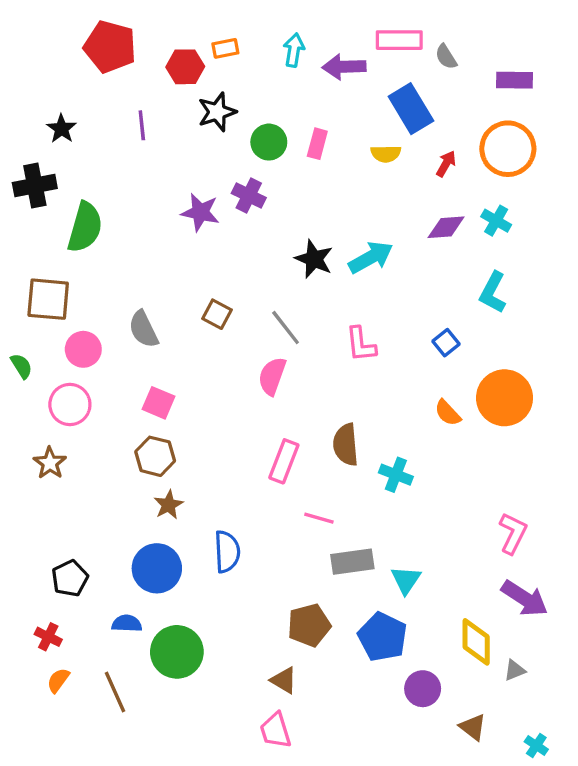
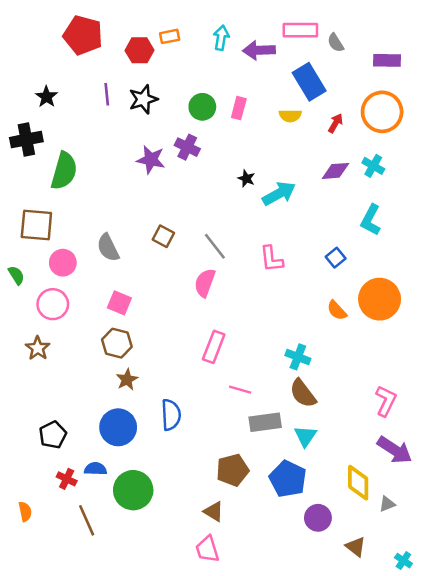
black star: (217, 112) -> (143, 99), moved
black star: (314, 259) -> (246, 178), moved, size x0.6
brown semicircle: (346, 445) -> (303, 393), moved, turned -32
red cross: (48, 637) -> (67, 479), moved
orange semicircle: (58, 680) -> (25, 512), moved, turned 132

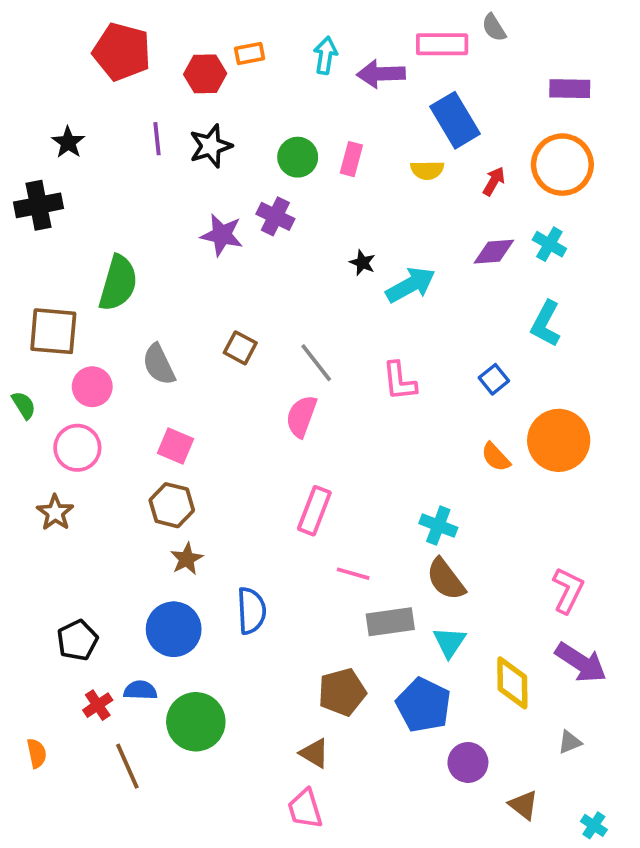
gray semicircle: (336, 43) -> (494, 28), moved
green semicircle: (64, 171) -> (118, 283), moved
red cross: (67, 479) -> (98, 705), turned 30
yellow diamond: (358, 483) -> (512, 683), moved

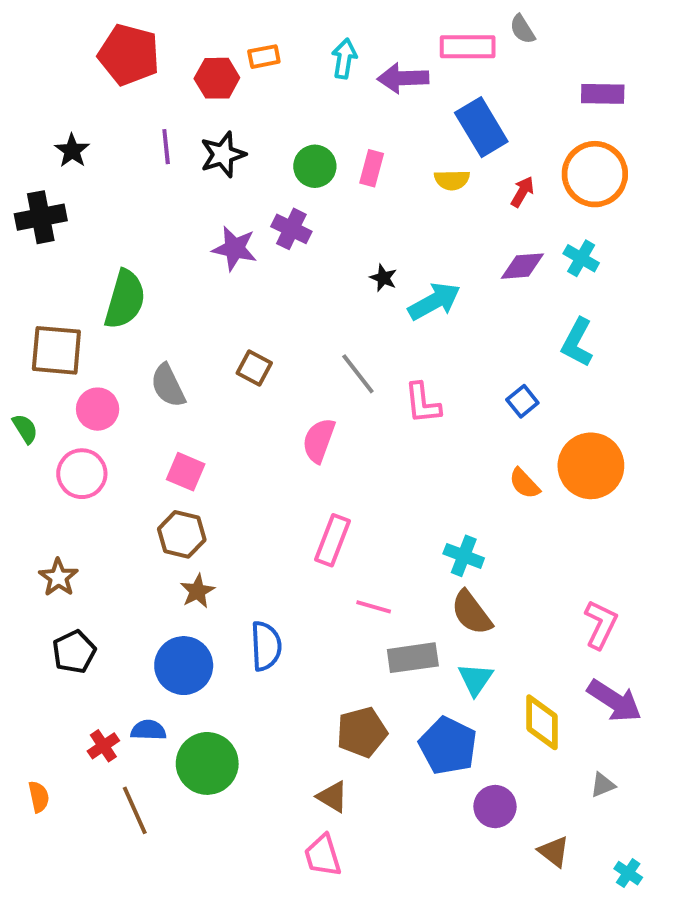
gray line: (316, 363) -> (358, 374), moved
brown star: (55, 513) -> (58, 577), moved
black pentagon: (77, 640) -> (74, 652), moved

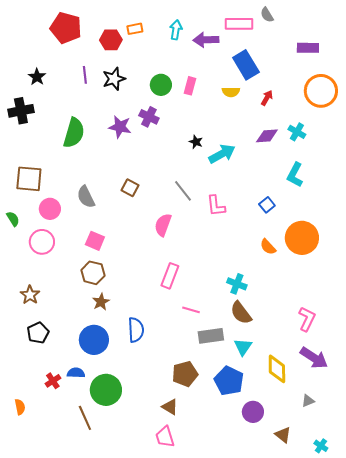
orange circle: (595, 174) -> (321, 91), moved
green semicircle: (125, 299) -> (74, 133), moved
brown line: (135, 810) -> (85, 418), moved

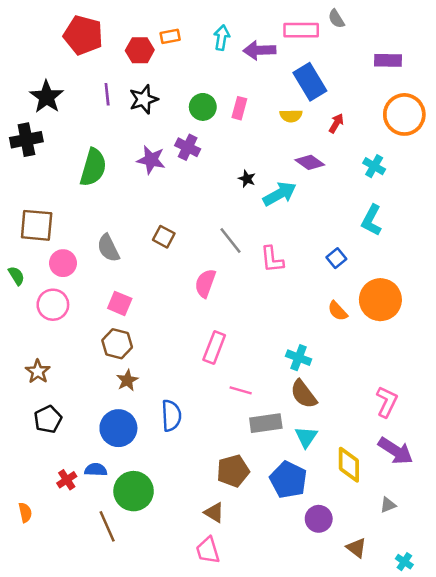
black star: (37, 77) -> (47, 97), size x1.5
purple diamond: (267, 136) -> (310, 162), moved, turned 40

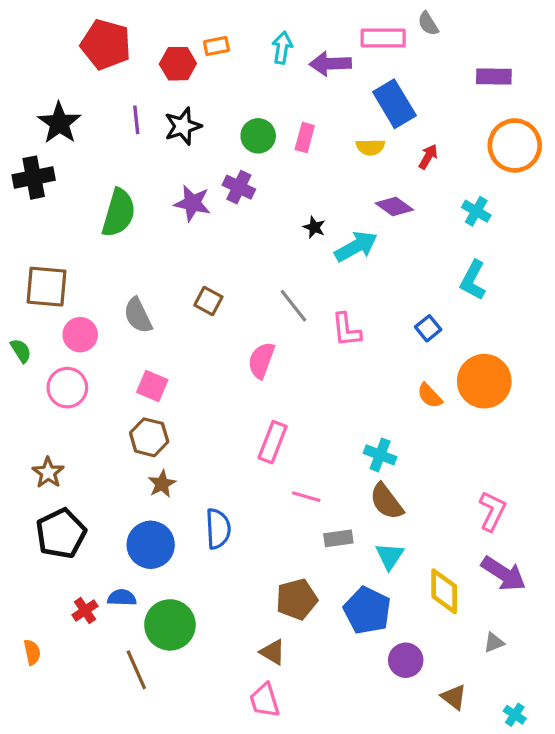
black pentagon: (48, 419) -> (61, 534), size x1.4
gray rectangle: (266, 423) -> (338, 538), size x0.7

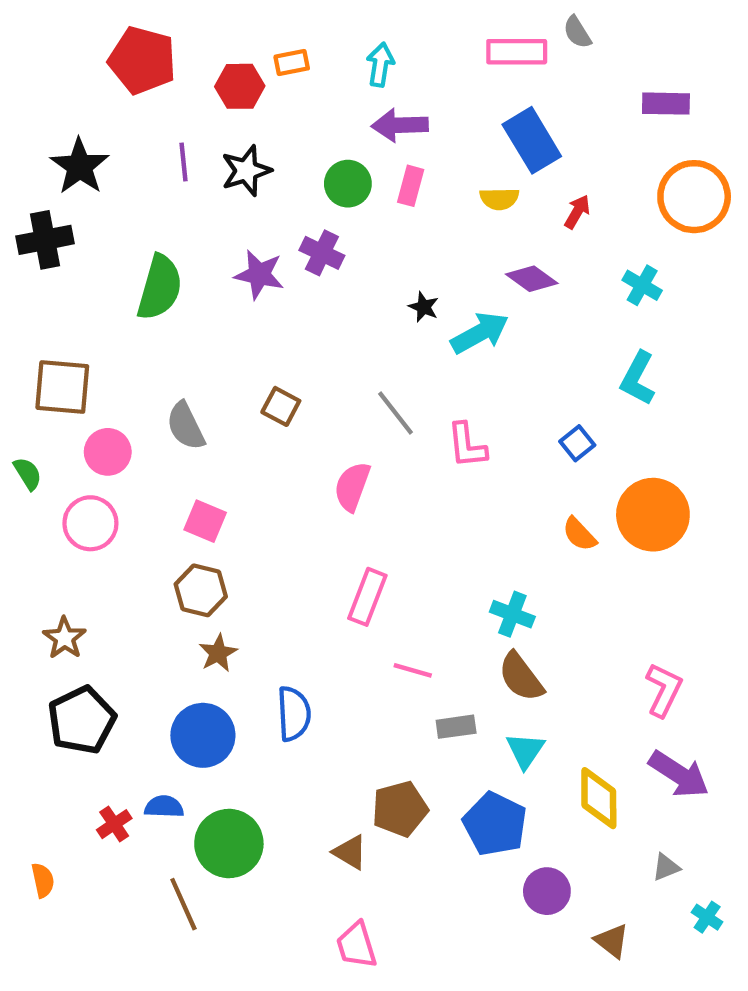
purple arrow: (330, 64) -> (400, 125), moved
brown triangle: (273, 652) -> (350, 852), moved
cyan cross: (515, 715) -> (707, 917), moved

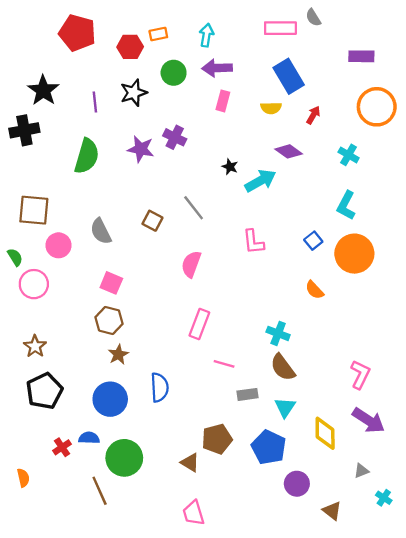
purple line: (183, 162) -> (95, 102), moved
green circle: (348, 184) -> (174, 73), moved
gray line: (395, 413) -> (194, 208), moved
orange circle: (653, 515) -> (354, 254), moved
pink circle: (90, 523) -> (34, 284), moved

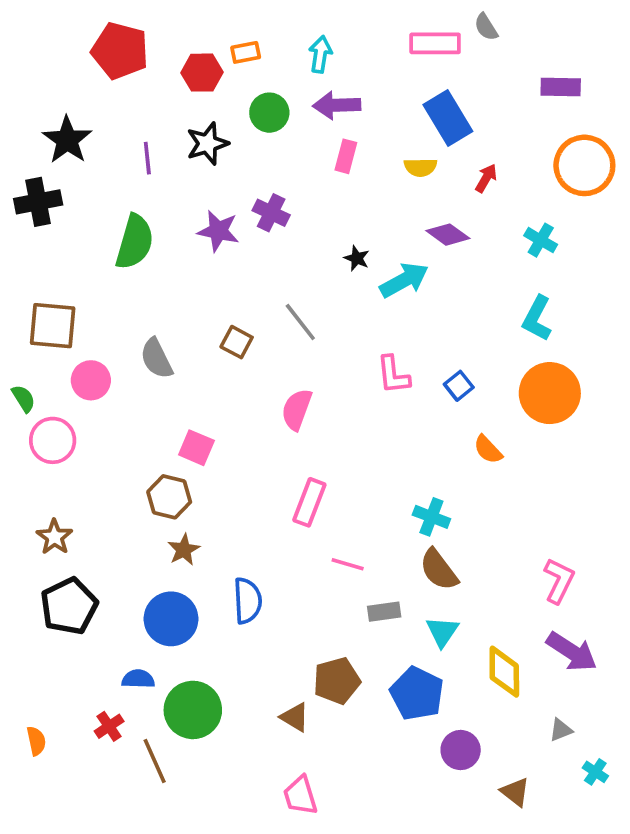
blue square: (313, 241) -> (459, 386), moved
pink square: (111, 283) -> (196, 448), moved
red cross: (62, 447) -> (109, 726), moved

